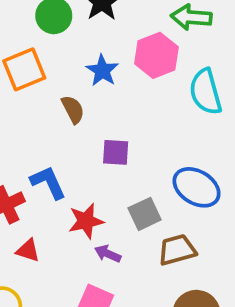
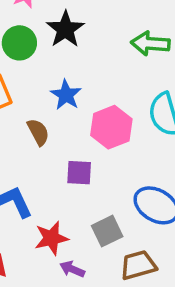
pink hexagon: (156, 55) -> (111, 127), moved

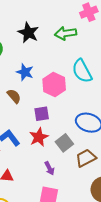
black star: (65, 29) -> (28, 33), moved
red star: (51, 238) -> (39, 137), moved
purple arrow: (72, 269) -> (50, 168), turned -128

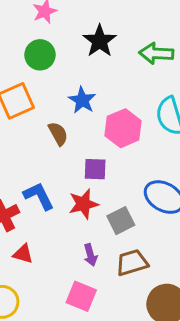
brown trapezoid: (86, 158) -> (132, 263), moved

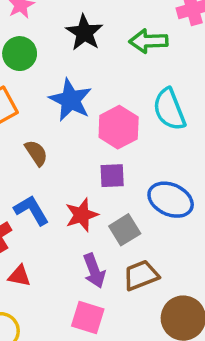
blue star: (82, 100) -> (71, 100), size x1.4
brown semicircle: (58, 134) -> (36, 153), moved
purple square: (95, 169) -> (112, 176), moved
purple arrow: (90, 255) -> (94, 271), size x1.4

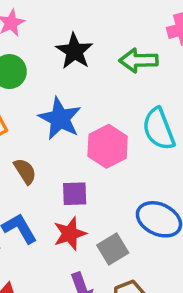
purple square: (112, 176) -> (75, 194), moved

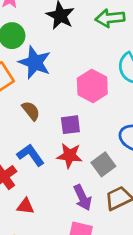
blue star: (60, 118) -> (35, 62), moved
red star: (70, 234) -> (69, 155), turned 30

